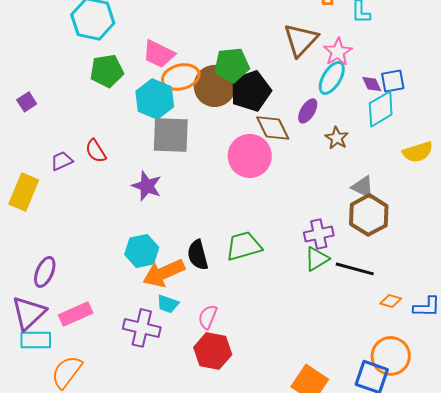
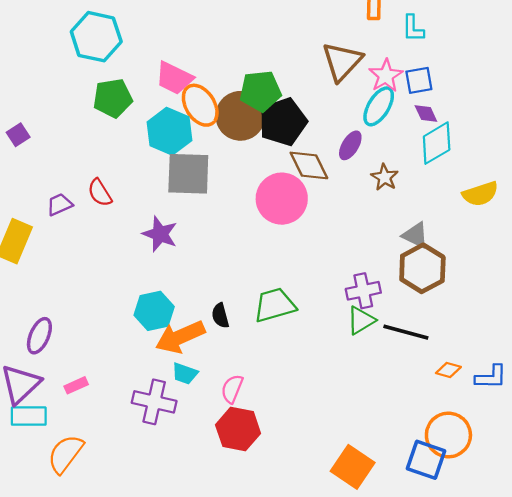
orange ellipse: (181, 77) -> (200, 105), turned 72
blue square: (393, 81) -> (419, 80), moved
black semicircle: (198, 255) -> (220, 316), size x0.7
pink rectangle: (76, 314) -> (76, 385), size x0.6

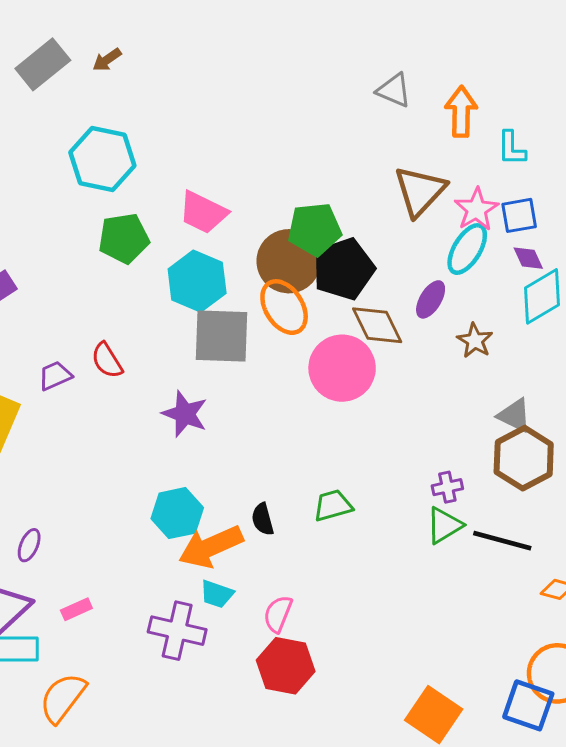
orange ellipse: (200, 105) -> (284, 307), moved
purple cross: (363, 291) -> (447, 487), size x0.7
green trapezoid: (275, 305) -> (333, 505), size x0.7
purple ellipse: (39, 336) -> (29, 545), size x0.7

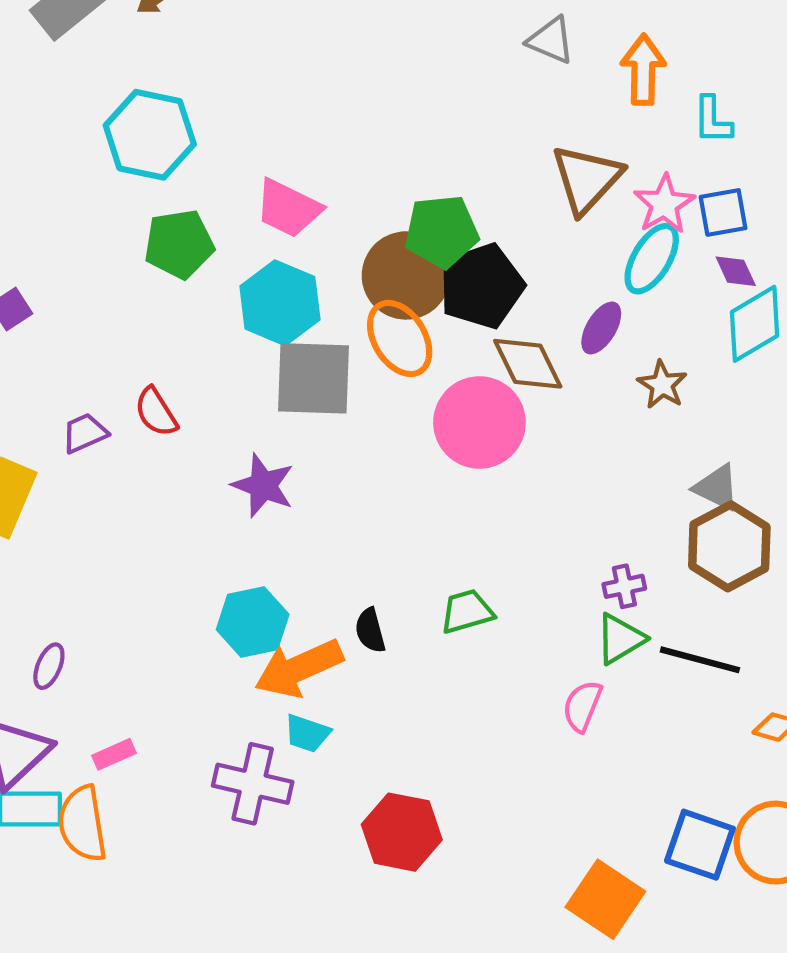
pink semicircle: (278, 614) -> (582, 706), moved
orange semicircle: (63, 698) -> (83, 824), moved, turned -46
blue square: (528, 705) -> (700, 845), moved

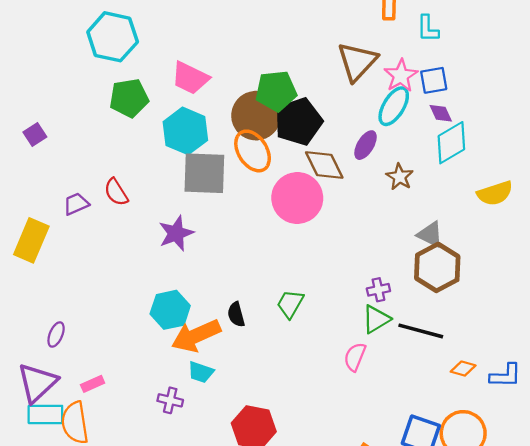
purple star: (263, 486) -> (176, 233), turned 30
green trapezoid: (467, 612) -> (290, 304), turned -44
purple cross: (253, 784) -> (170, 400), size x0.6

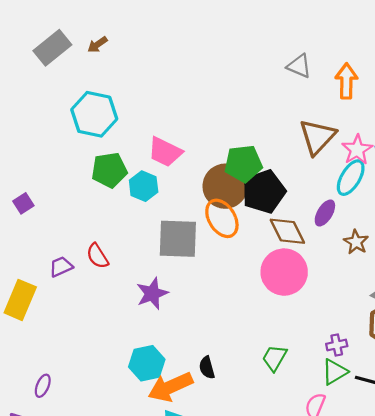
cyan hexagon: (185, 131) -> (144, 186), moved, size x0.7
pink circle: (297, 198) -> (284, 272), moved
green trapezoid: (290, 304) -> (274, 358), moved

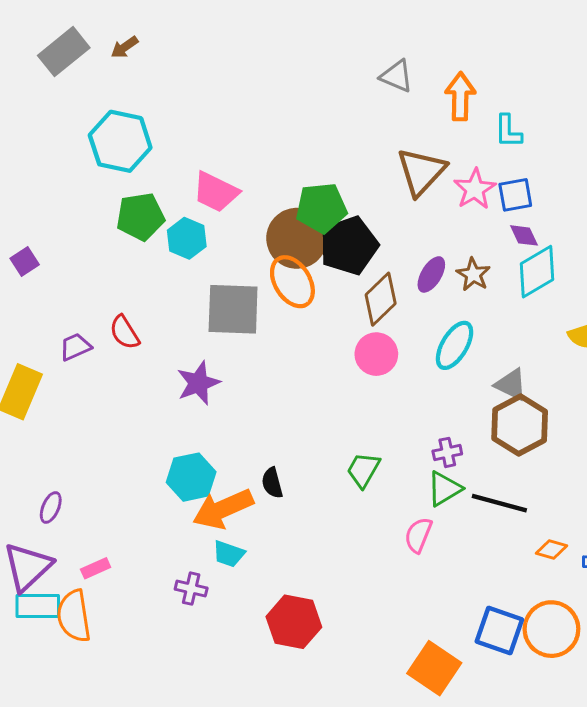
cyan ellipse: (351, 178) -> (455, 345), moved
brown diamond: (287, 231) -> (381, 299), turned 72
brown star: (356, 242) -> (473, 274), moved
pink circle: (284, 272) -> (376, 354), size x0.7

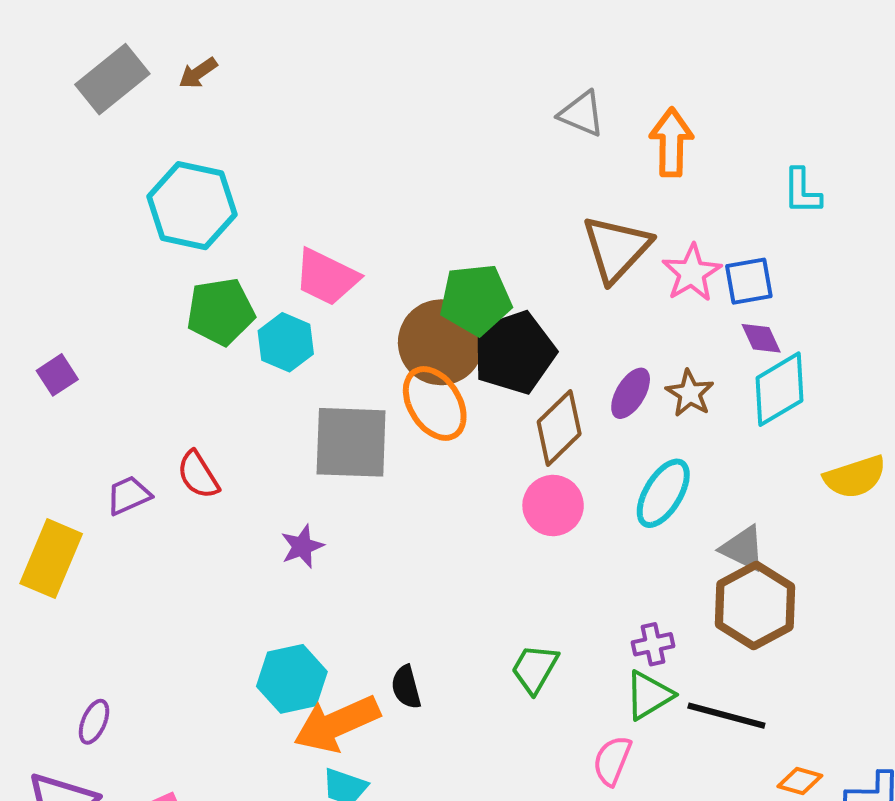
cyan L-shape: (508, 131) -> (802, 191), moved
purple star: (198, 383) -> (302, 546), size x0.7

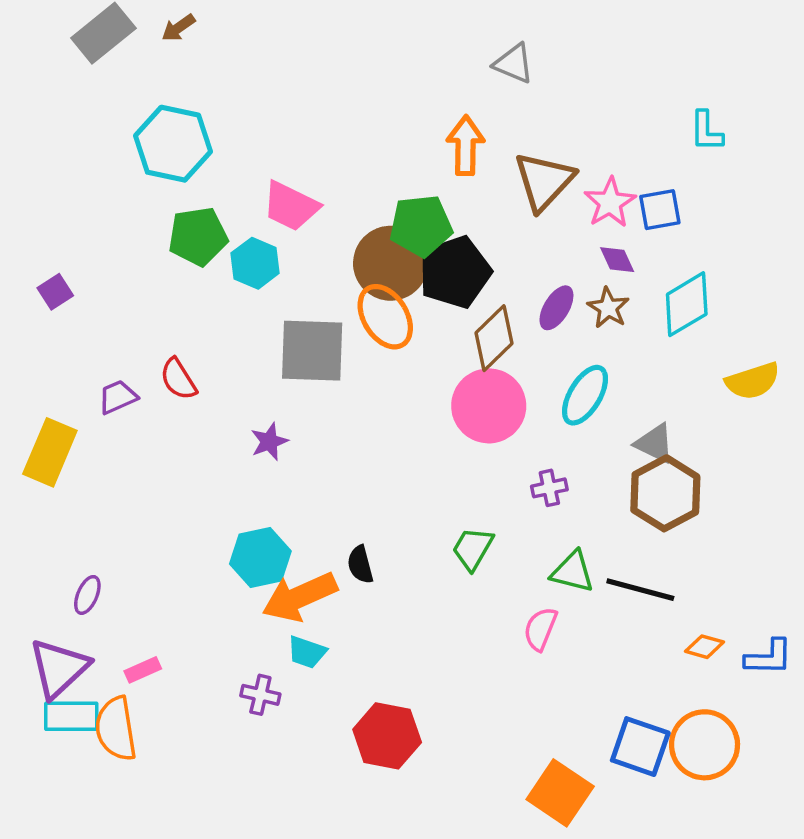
orange arrow: (671, 142) -> (466, 145), moved
purple diamond: (761, 338) -> (617, 260), moved
pink circle: (553, 506) -> (489, 406), size x1.4
purple cross: (653, 644) -> (549, 488), moved
green triangle: (649, 695) -> (573, 572), turned 45

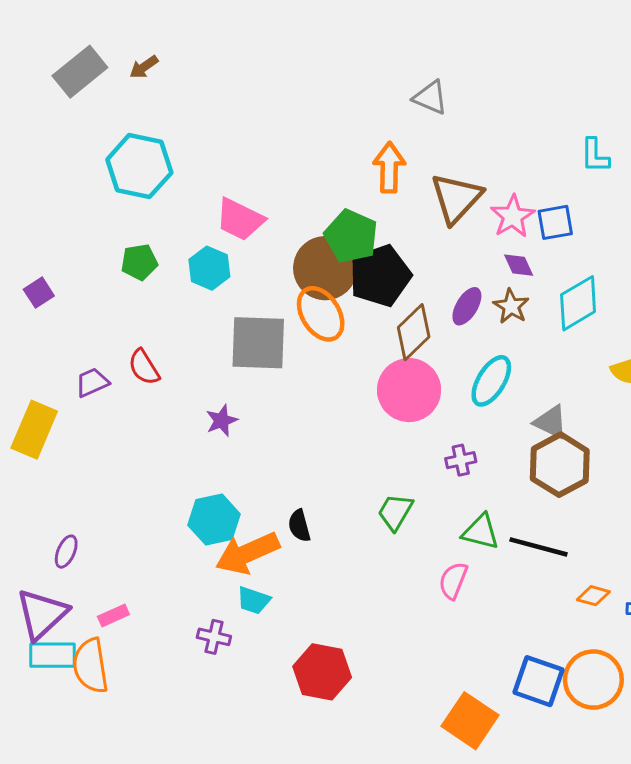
green pentagon: (421, 226) -> (351, 236), turned 30
green pentagon: (198, 236) -> (139, 262), moved, size x0.7

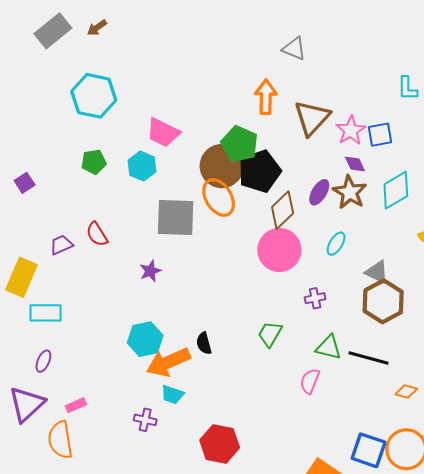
brown star: (511, 306) -> (350, 192), size x1.4
cyan ellipse: (491, 381) -> (336, 244), size x0.7
cyan rectangle: (52, 655) -> (46, 313), moved

